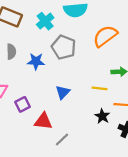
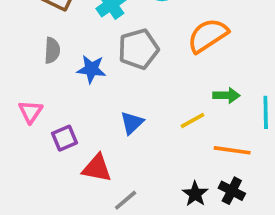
gray pentagon: (64, 47) -> (138, 49), turned 30
yellow line: (99, 88) -> (192, 121), turned -40
black star: (102, 116) -> (195, 194), moved

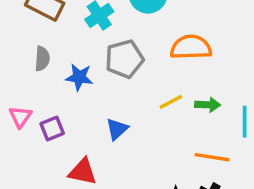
orange semicircle: (208, 35) -> (191, 47), turned 30
yellow line: (192, 121) -> (171, 102), moved
purple square: (65, 138) -> (52, 128), moved

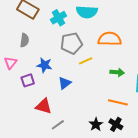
blue star: (79, 77) -> (44, 65), moved
yellow line: (171, 102) -> (86, 61), moved
pink triangle: (20, 117) -> (10, 63), moved

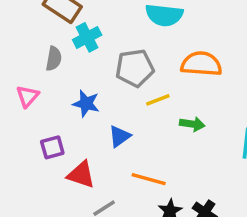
cyan cross: (58, 18) -> (87, 37), moved
green arrow: (117, 72) -> (192, 124), moved
purple square: (28, 80) -> (52, 147), moved
orange line: (118, 102) -> (149, 179), moved

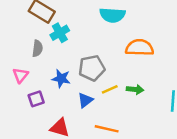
gray pentagon: (135, 68) -> (92, 68), moved
yellow line: (158, 100) -> (110, 89), moved
purple square: (52, 147) -> (36, 99), moved

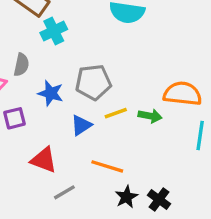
gray semicircle: (37, 48) -> (21, 65), moved
orange semicircle: (140, 48) -> (183, 94), moved

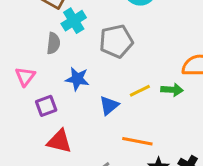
gray semicircle: (21, 65) -> (53, 43), moved
gray pentagon: (93, 82) -> (116, 41), moved
red triangle: (44, 160) -> (59, 141), moved

